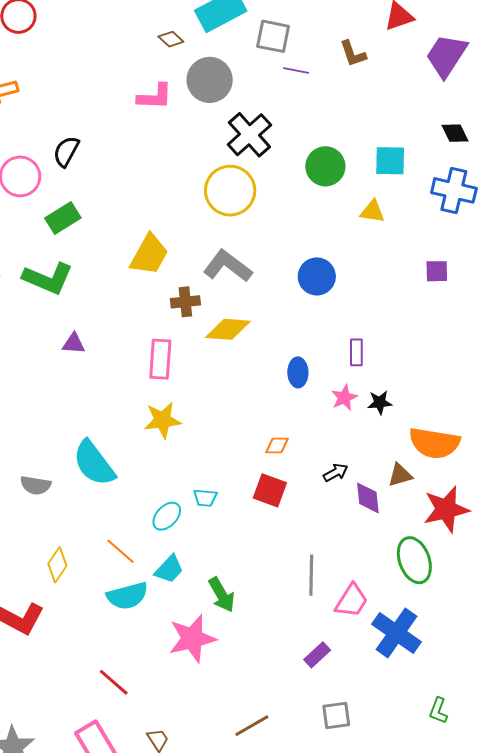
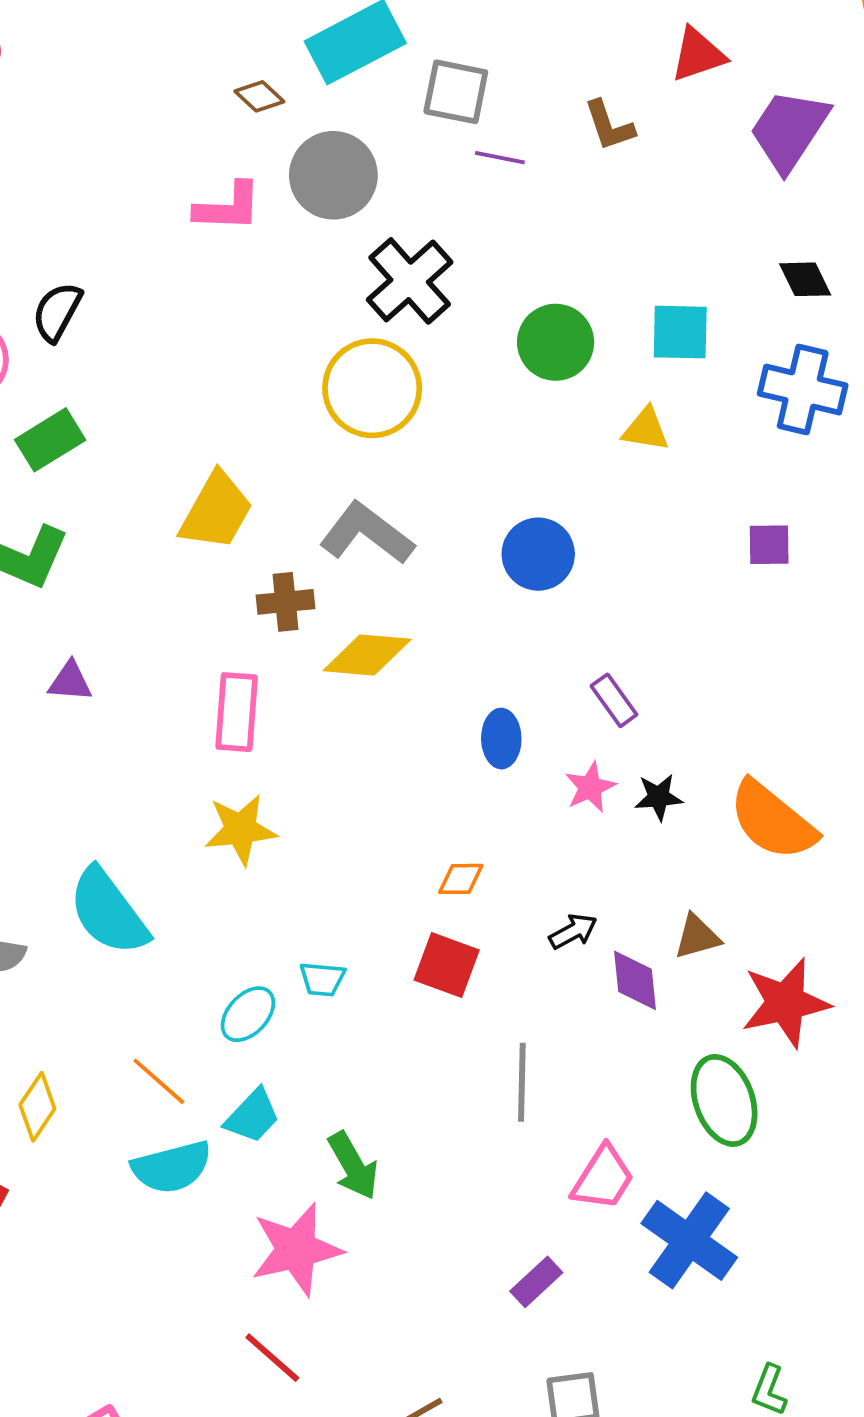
purple rectangle: (356, 352) -> (614, 700), turned -36
orange semicircle: (434, 443) -> (772, 820), moved, turned 30
gray line: (311, 575) -> (522, 1082), moved
red line: (114, 682) -> (272, 1358), moved

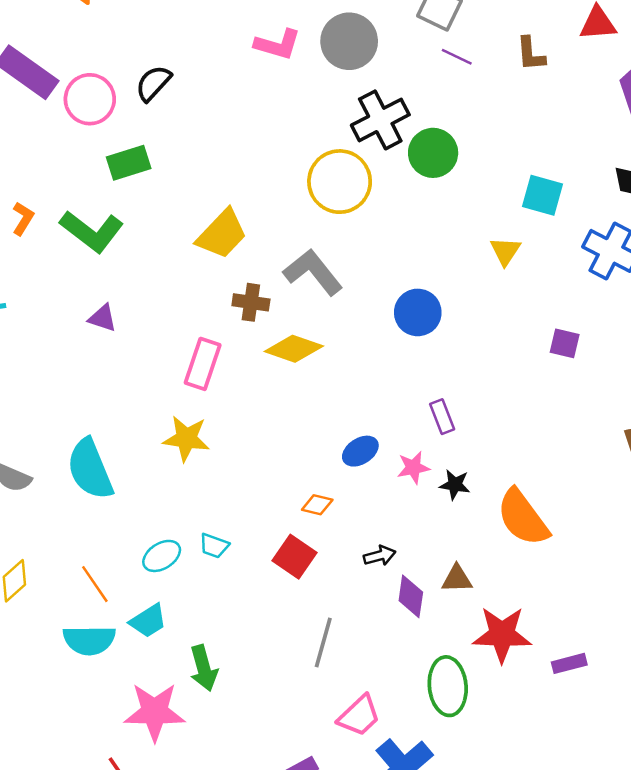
green circle: (556, 342) -> (433, 153), moved
yellow triangle: (646, 429) -> (505, 251), turned 40
blue ellipse: (501, 739) -> (360, 451), moved, turned 44

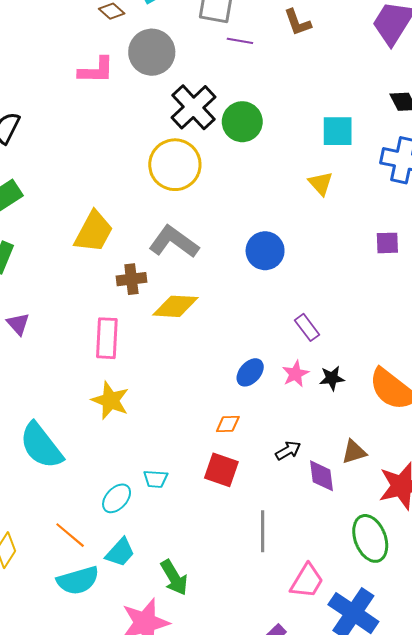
purple triangle: (103, 318) -> (18, 324), turned 45
yellow star: (186, 438) -> (110, 400), turned 30

